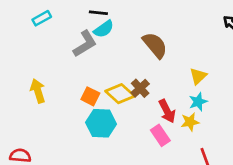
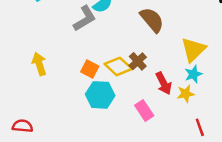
yellow triangle: (198, 76) -> (193, 50), size x1.5
pink rectangle: (160, 135) -> (144, 110), moved

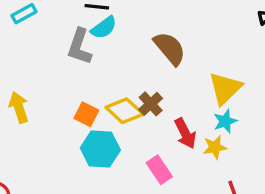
gray L-shape: (85, 19) -> (79, 47), turned 140

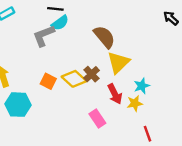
gray L-shape: (79, 47) -> (44, 36), turned 50
yellow triangle: (225, 88) -> (118, 62), moved
cyan hexagon: (100, 149) -> (18, 105), moved

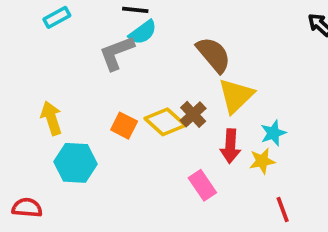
red arrow: (115, 94) -> (230, 146), turned 30

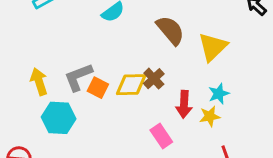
gray L-shape: (117, 53) -> (78, 77), moved
yellow triangle: (236, 96) -> (213, 47), moved
yellow diamond: (165, 122) -> (131, 85), turned -44

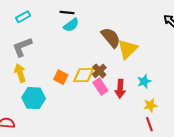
yellow triangle: (213, 47) -> (127, 49), moved
gray L-shape: (78, 77) -> (22, 47), moved
yellow star: (210, 116) -> (150, 105), moved
pink rectangle: (161, 136) -> (100, 87), moved

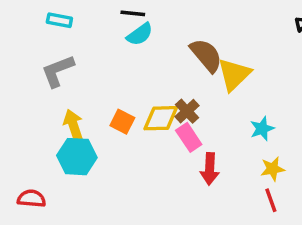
cyan rectangle: (23, 17) -> (59, 20), turned 40
yellow arrow: (20, 73) -> (73, 125), moved
red arrow: (120, 89) -> (210, 169), moved

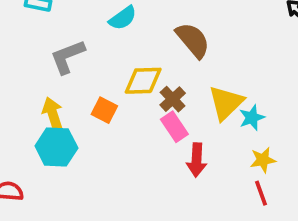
gray L-shape: (58, 71) -> (67, 57), moved
yellow triangle: (234, 74) -> (226, 103), moved
yellow diamond: (161, 118) -> (143, 81), moved

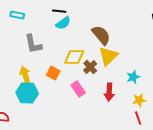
gray L-shape: (67, 57) -> (33, 44), turned -80
yellow triangle: (226, 103) -> (108, 56), moved
pink rectangle: (174, 127) -> (78, 89), moved
red arrow: (197, 160) -> (109, 92), moved

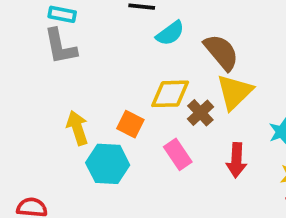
cyan semicircle: (63, 23) -> (170, 33), moved
gray L-shape: (33, 44) -> (60, 46), moved
cyan hexagon: (27, 93) -> (108, 164), moved

